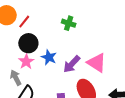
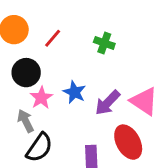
red line: (24, 22) -> (53, 38), moved
black circle: (28, 43) -> (26, 73), moved

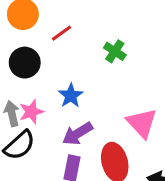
pink star: (41, 98) -> (31, 112), moved
purple arrow: (108, 103) -> (78, 134), moved

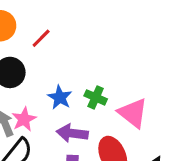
green cross: (115, 51) -> (96, 97), moved
purple arrow: (78, 134) -> (72, 133), turned 48

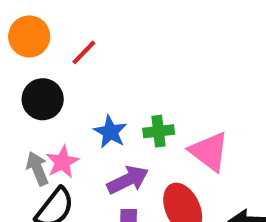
green cross: (96, 97) -> (159, 131), turned -30
purple arrow: (72, 133) -> (128, 180), turned 148

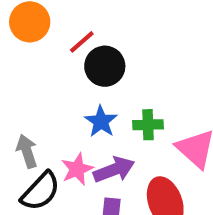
black circle: (43, 99) -> (105, 66), moved
pink star: (62, 162) -> (77, 169), moved

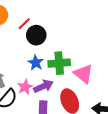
green cross: (148, 125) -> (59, 63), size x1.5

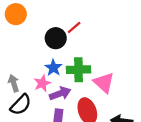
red line: (24, 24) -> (74, 28), moved
pink star: (25, 87) -> (42, 83), moved

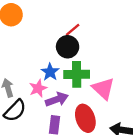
black circle: (56, 38) -> (68, 47), moved

